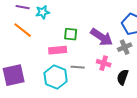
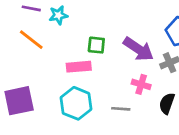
gray line: (78, 67) -> (121, 109), moved

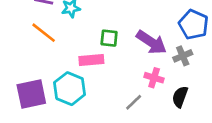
cyan hexagon: (76, 103) -> (70, 89), moved
gray line: (121, 109) -> (134, 102), turned -48

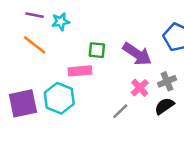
gray cross: (183, 56) -> (167, 81), moved
pink cross: (154, 78) -> (140, 88), turned 30
black semicircle: (180, 97) -> (164, 106), turned 36

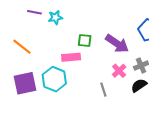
orange line: (35, 45) -> (22, 47), moved
gray line: (120, 111) -> (103, 90), turned -64

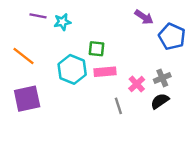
purple arrow: (117, 44) -> (144, 17), moved, size x0.7
pink rectangle: (71, 57) -> (105, 72), moved
cyan hexagon: (54, 79) -> (72, 69), moved

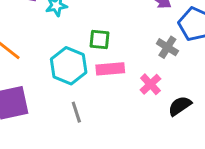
gray cross: (162, 78) -> (167, 47), moved, turned -35
gray line: (118, 106) -> (76, 112), moved

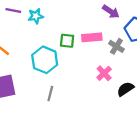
pink rectangle: (110, 69) -> (92, 37), moved
gray line: (76, 112) -> (50, 93), turned 32

